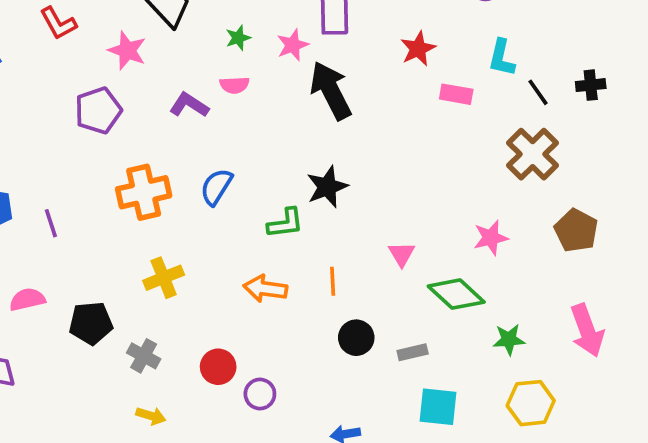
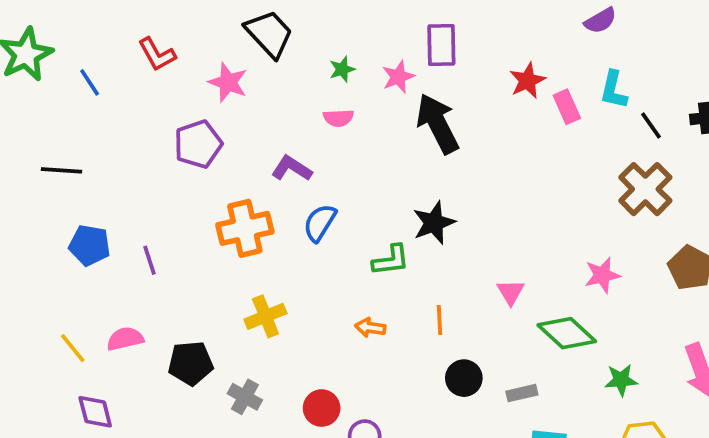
pink rectangle: (456, 94) -> (567, 107), moved, turned 56
purple L-shape: (189, 105) -> (292, 168), moved
orange arrow: (265, 289) -> (370, 328), size x0.7

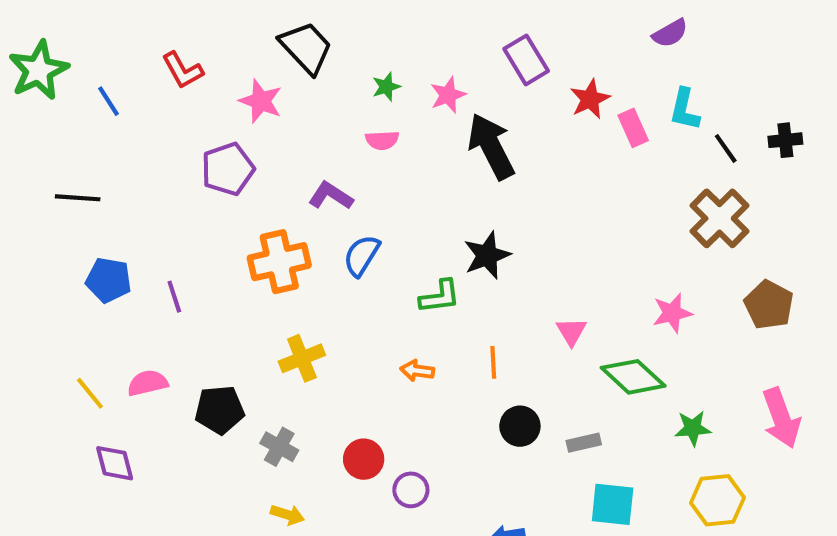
purple rectangle: (441, 45) -> (526, 60), moved, turned -30

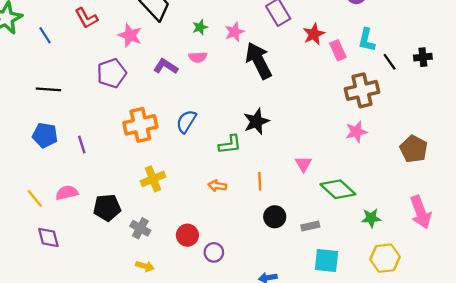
purple L-shape: (331, 196) -> (166, 66), moved
black line: (78, 198) -> (48, 89), moved
brown cross: (720, 218) -> (362, 90), moved, turned 32
pink star: (672, 313) -> (356, 132), moved

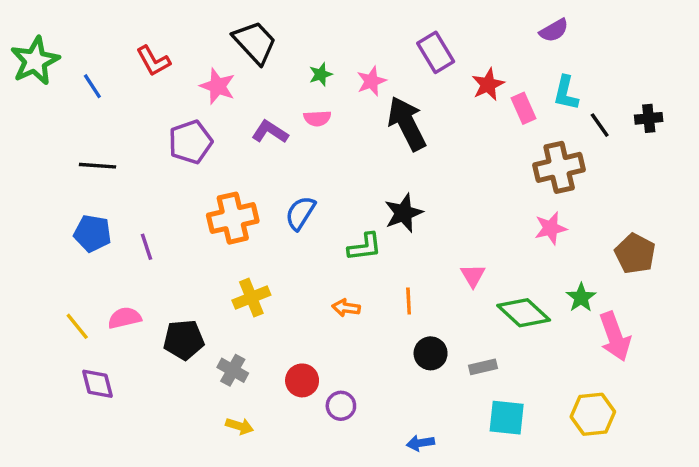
pink arrow: (421, 212) -> (615, 336), moved
green star: (371, 218) -> (581, 298), moved, turned -30

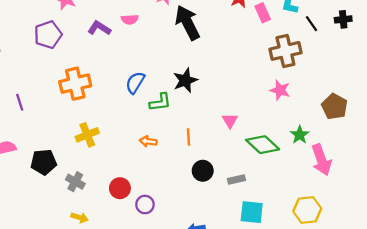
blue semicircle: (300, 213) -> (135, 83), moved
pink star: (551, 228) -> (280, 90), turned 30

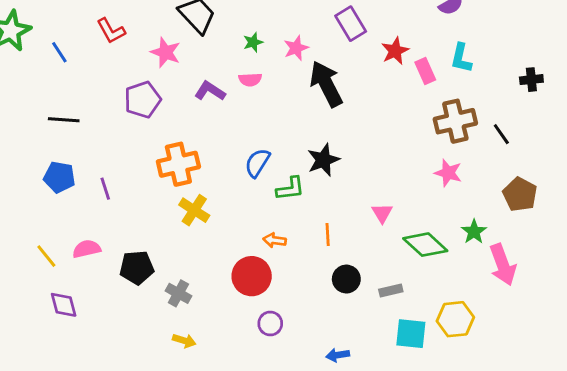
black line: (312, 24) -> (501, 134), moved
yellow cross: (87, 135) -> (194, 210), moved, turned -35
red circle: (120, 188) -> (252, 276), moved, size x1.4
yellow hexagon: (307, 210) -> (455, 319), moved

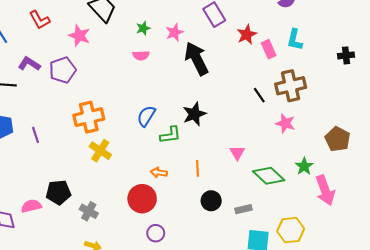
purple L-shape: (210, 91) -> (29, 64), moved
black line: (501, 134) -> (259, 95), moved
pink semicircle: (87, 249) -> (31, 206), moved

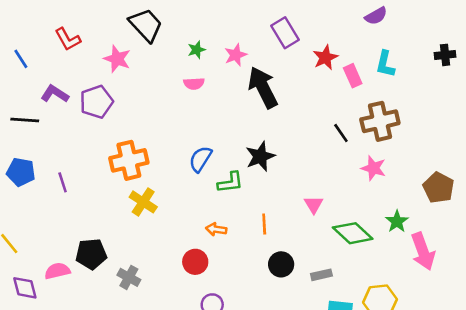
black cross: (346, 55) -> (445, 55), moved
red circle: (142, 199) -> (195, 262), size x0.7

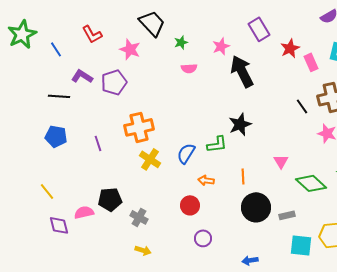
green star: (197, 50) -> (181, 42), moved
blue semicircle: (200, 159) -> (186, 153), moved
purple line: (63, 182) -> (98, 143), moved
black circle: (281, 264) -> (256, 207), size x1.5

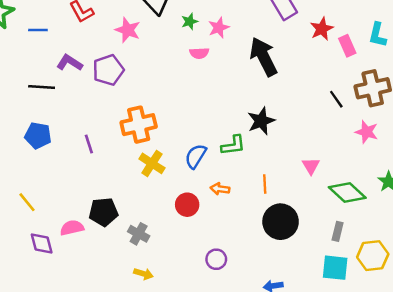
pink star: (221, 46) -> (219, 28), moved
blue line: (56, 49) -> (38, 30), turned -56
red circle: (190, 205) -> (187, 205), moved
gray rectangle: (287, 215) -> (338, 231), moved, turned -63

